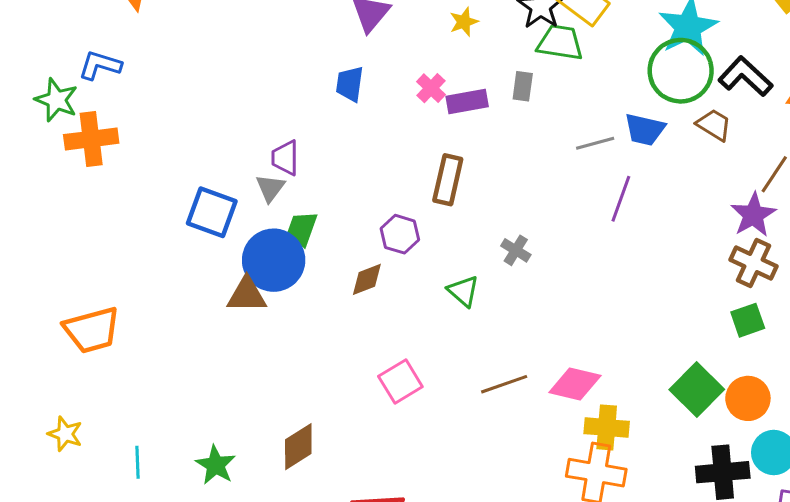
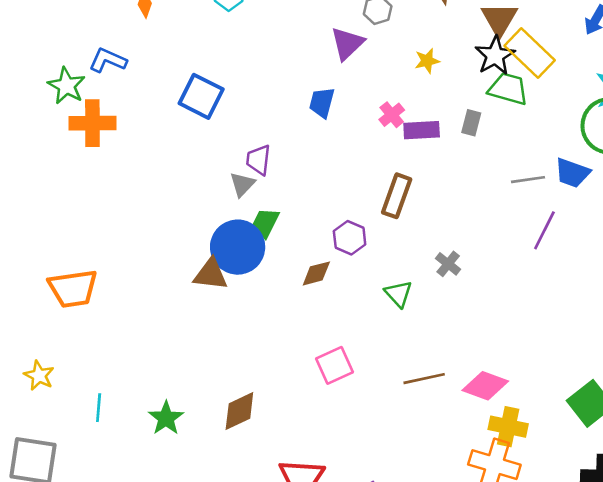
blue square: (212, 212) -> (201, 96), moved

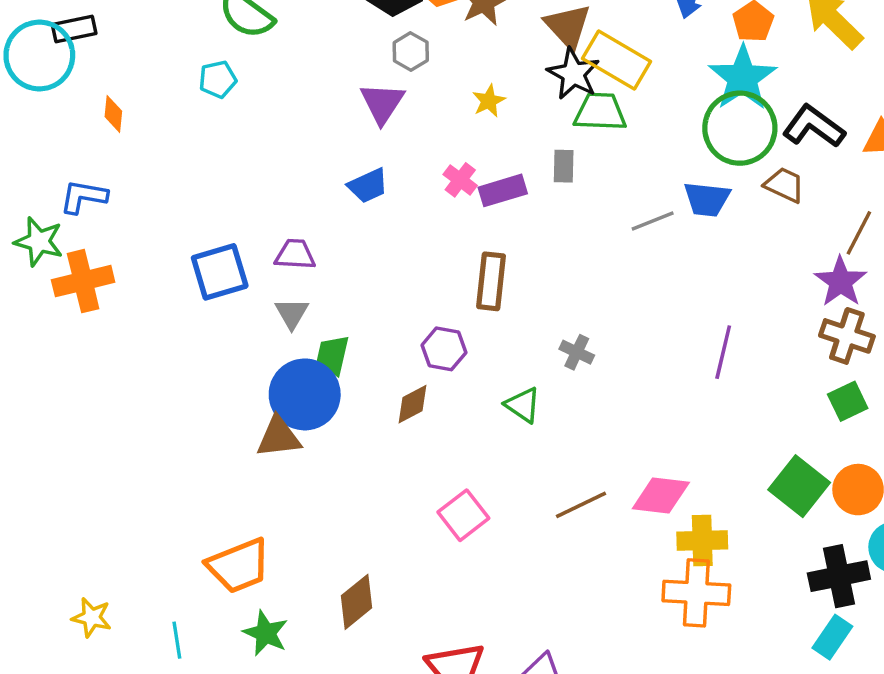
blue square: (201, 96) -> (220, 272), moved, turned -30
blue trapezoid: (322, 103) -> (368, 186), turned -116
purple trapezoid: (258, 160) -> (295, 254), moved, turned 100
purple line: (544, 230) -> (723, 352), moved
orange trapezoid: (73, 288) -> (239, 566), moved

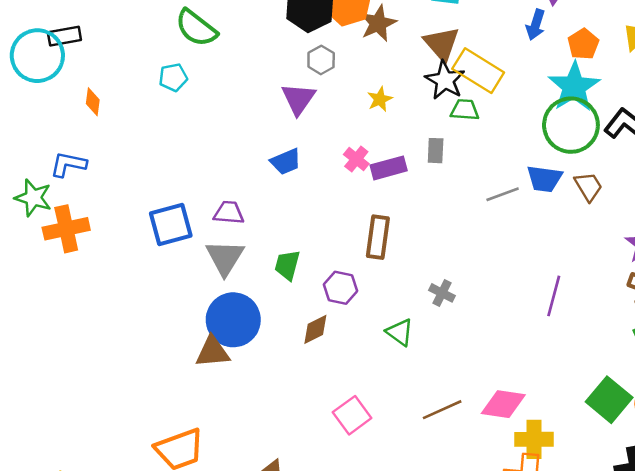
green trapezoid: (600, 112) -> (465, 110), size x0.7
brown trapezoid: (784, 185) -> (588, 186), moved, turned 32
gray triangle: (292, 313) -> (225, 258), size x1.5
green trapezoid: (333, 355) -> (287, 265), moved

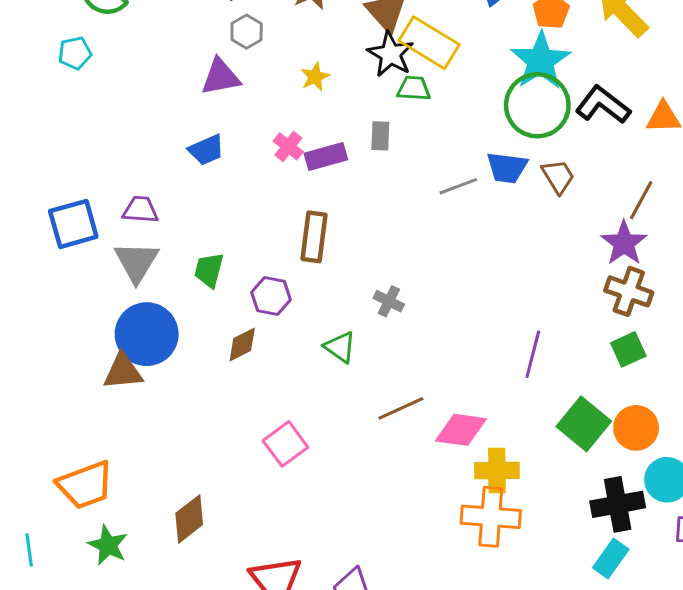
purple triangle: (298, 99) -> (221, 77), turned 45
purple line: (554, 296) -> (533, 354), moved
brown line: (442, 410) -> (401, 408), moved

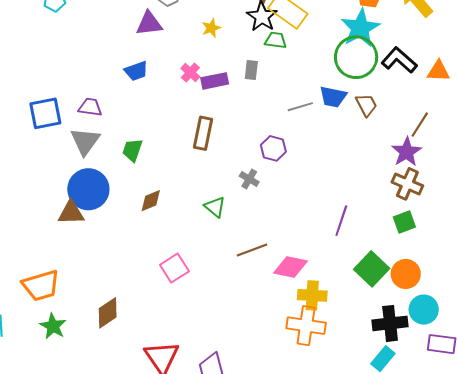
purple hexagon: (271, 296) -> (273, 148), moved

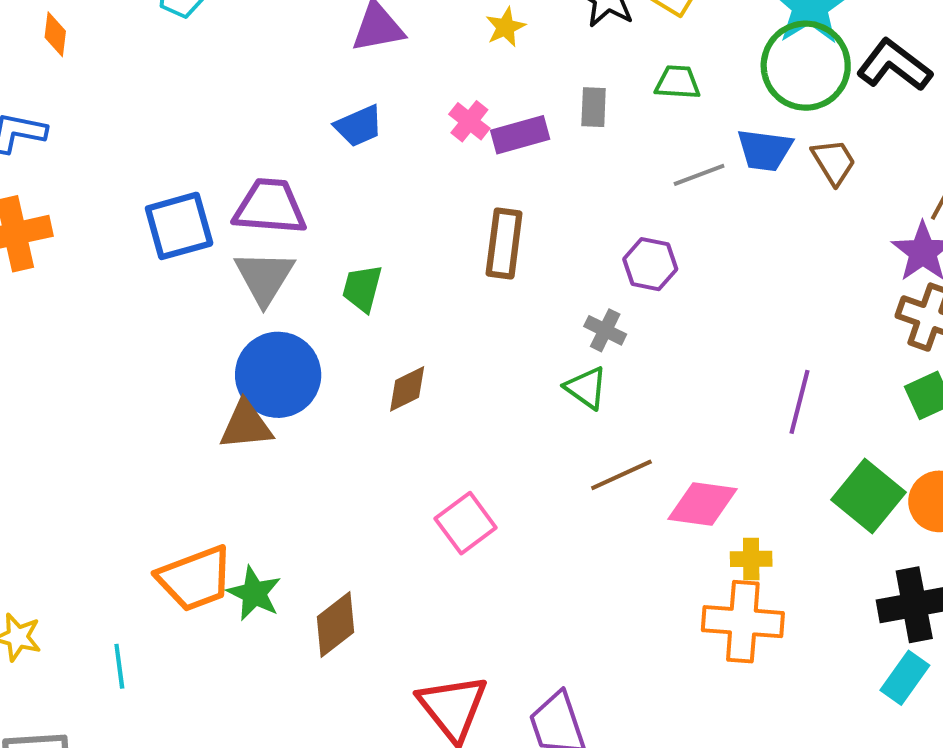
green trapezoid: (276, 40) -> (678, 82), moved
purple trapezoid: (90, 107) -> (270, 207), size x1.5
green triangle: (215, 207) -> (586, 388), moved
yellow cross: (312, 295) -> (751, 559), size x0.7
green star: (53, 326) -> (254, 593), moved

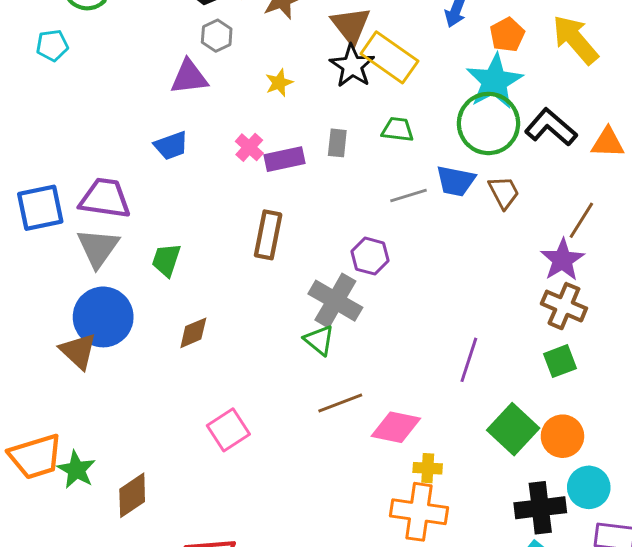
gray cross: (605, 330) -> (335, 301), size x1.8
brown triangle: (246, 425) -> (78, 351), turned 45

